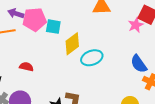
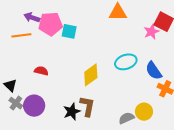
yellow diamond: (72, 44) -> (91, 75), moved
cyan ellipse: (92, 58) -> (126, 62), moved

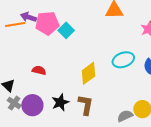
cyan square: (69, 31) -> (66, 30), turned 35
orange line: (21, 35) -> (15, 25), moved
black star: (72, 111) -> (60, 102), moved

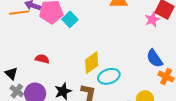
cyan ellipse: (123, 60) -> (109, 76), moved

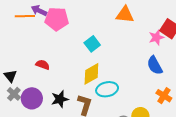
cyan square: (70, 19) -> (92, 44), moved
blue semicircle: (155, 58) -> (155, 65), moved

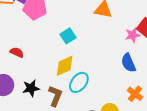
cyan ellipse: (107, 89) -> (79, 82), turned -45

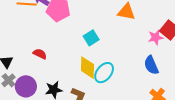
yellow diamond: (65, 66) -> (88, 68), turned -65
cyan ellipse: (79, 82) -> (104, 73), moved

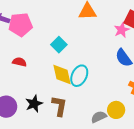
red semicircle: (40, 54) -> (19, 62), moved

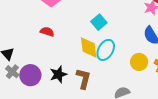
cyan square: (59, 45) -> (99, 22), moved
yellow circle: (116, 110) -> (139, 62), moved

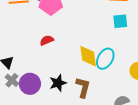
cyan square: (99, 22) -> (120, 21), moved, turned 35
red semicircle: (47, 32) -> (47, 40), turned -40

